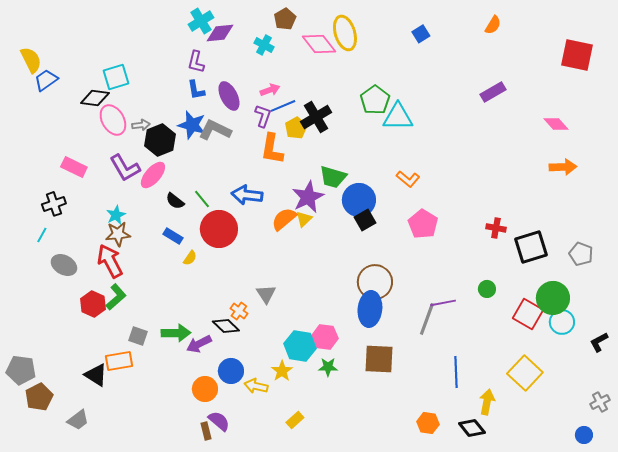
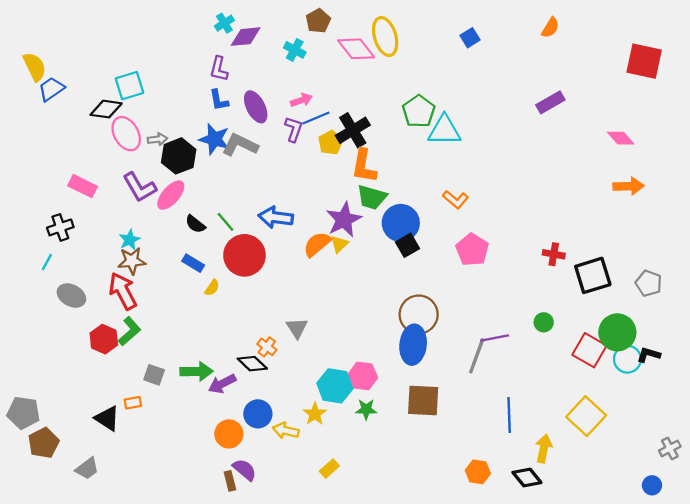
cyan cross: (201, 21) -> (224, 23), size x0.7
orange L-shape: (272, 149) -> (364, 166), moved
black L-shape: (599, 342) -> (649, 355), moved, turned 45
orange rectangle: (119, 361) -> (133, 403), size x0.6

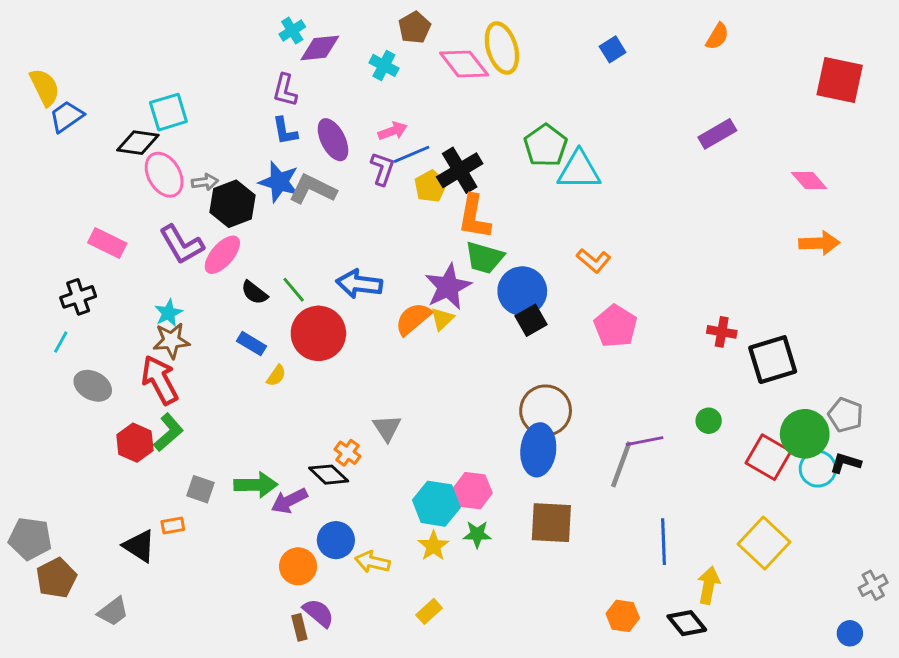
gray pentagon: (649, 283) -> (845, 415), moved
yellow star: (315, 414) -> (433, 546), moved

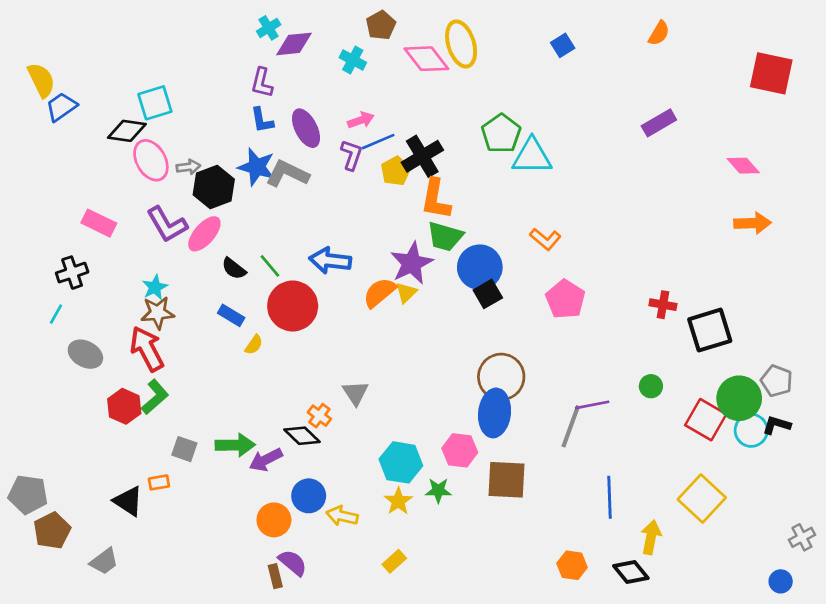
pink hexagon: (473, 491) -> (460, 450), moved

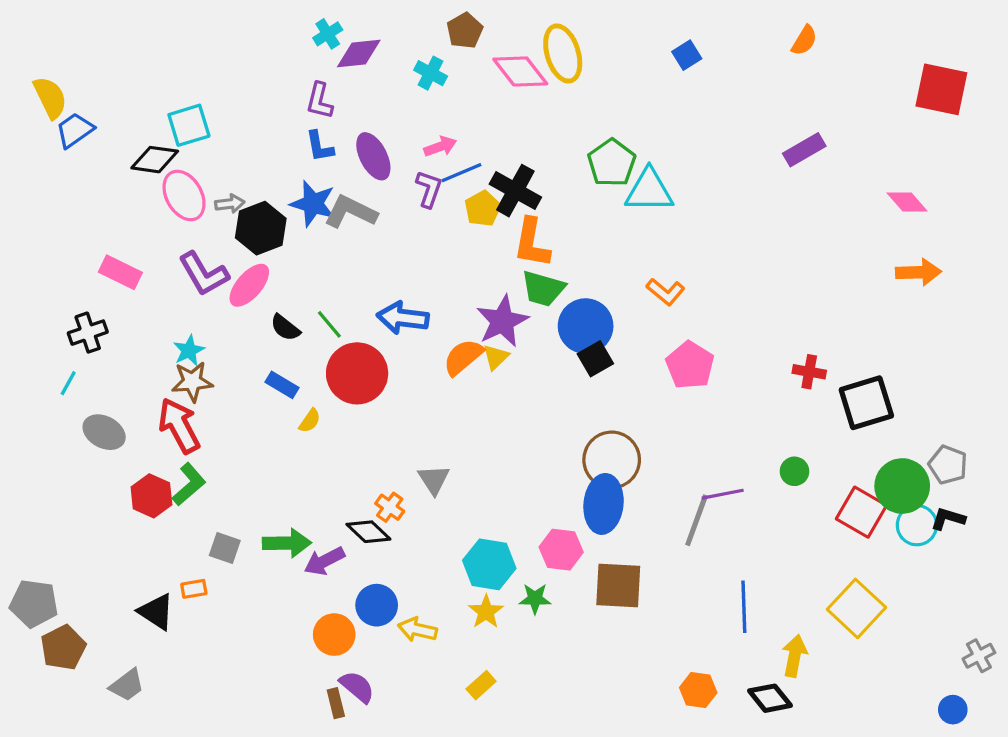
black cross: (422, 156) -> (515, 191), turned -30

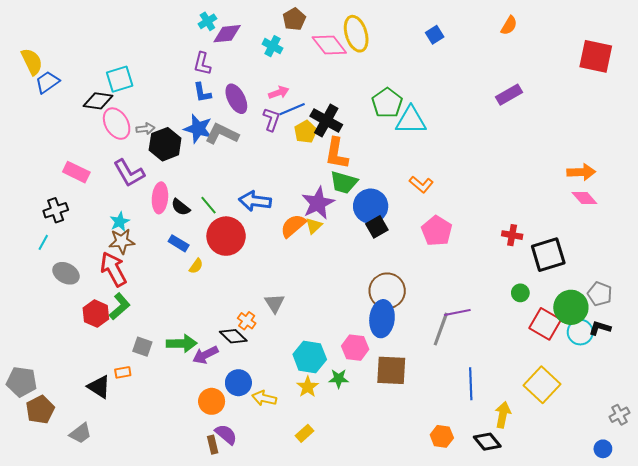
pink diamond: (907, 202) -> (584, 198), moved
pink ellipse: (249, 285) -> (160, 198), moved, turned -36
green circle: (794, 471) -> (520, 293), moved

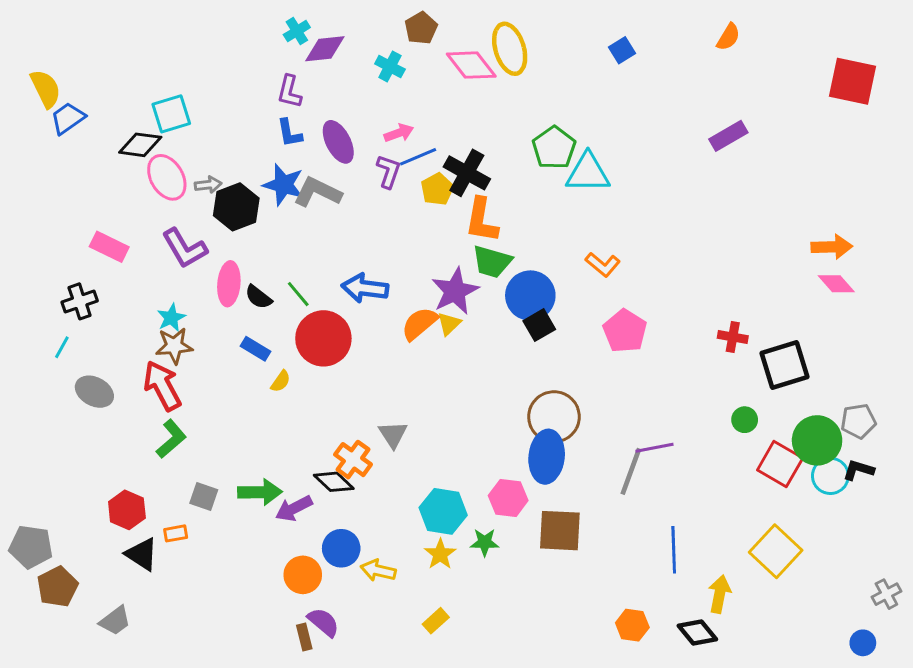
gray pentagon: (600, 294) -> (858, 421), turned -30
red hexagon: (96, 314) -> (127, 510), moved
orange cross: (247, 321) -> (353, 460), size x1.4

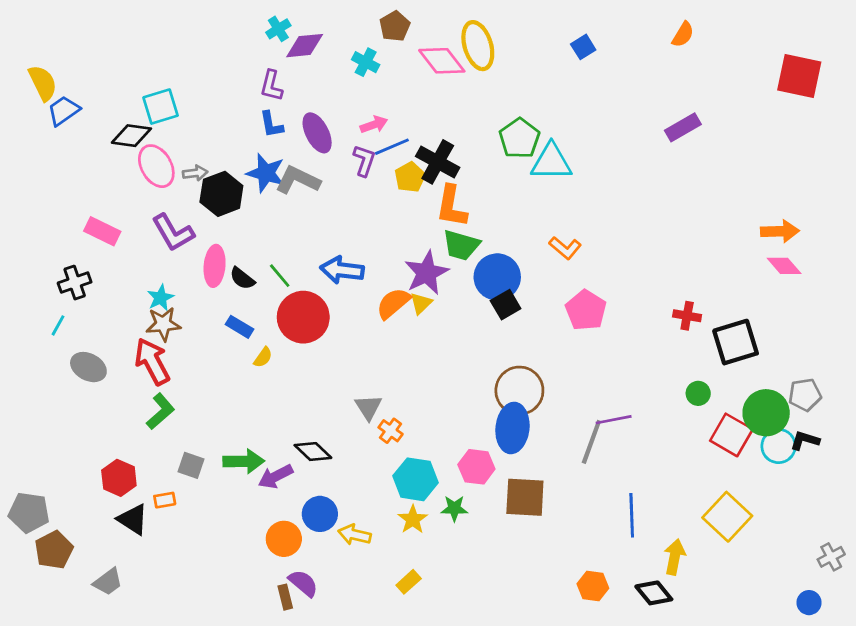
orange cross: (353, 460) -> (391, 431), moved, size x0.7

